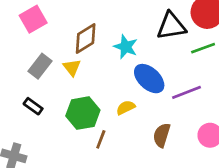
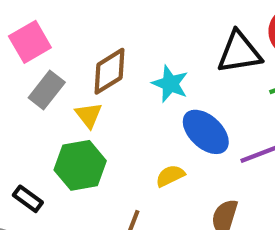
gray rectangle: (40, 66) -> (47, 90), moved
black rectangle: (33, 106) -> (28, 199), moved
green hexagon: (83, 113) -> (80, 165), moved

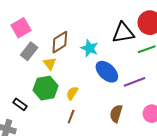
yellow semicircle: (170, 176) -> (72, 93), moved, turned -32

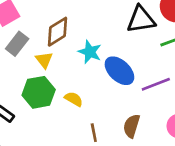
cyan star: (89, 48) -> (90, 52), moved
yellow semicircle: (72, 93) -> (74, 99), turned 88
brown line: (71, 117) -> (94, 133), moved, turned -32

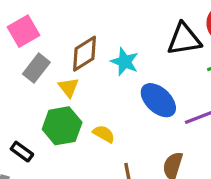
cyan star: (90, 52) -> (125, 62), moved

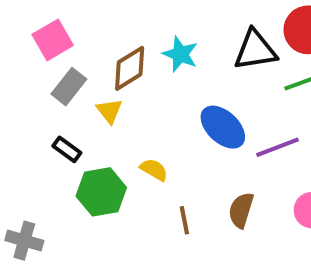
cyan star: (125, 62) -> (180, 54), moved
green hexagon: (62, 126) -> (101, 192), moved
black rectangle: (22, 152) -> (67, 149), moved

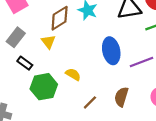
gray rectangle: (69, 87) -> (16, 37), moved
blue ellipse: (223, 127) -> (111, 51), turned 35
brown line: (184, 220) -> (90, 102), turned 56

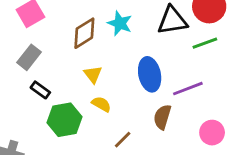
yellow triangle: (48, 42) -> (93, 74), moved
brown semicircle: (121, 97) -> (162, 117), moved

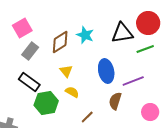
gray rectangle: (29, 57) -> (30, 51), moved
black rectangle: (40, 90) -> (29, 82), size x1.5

